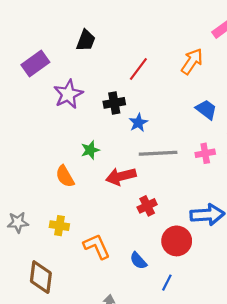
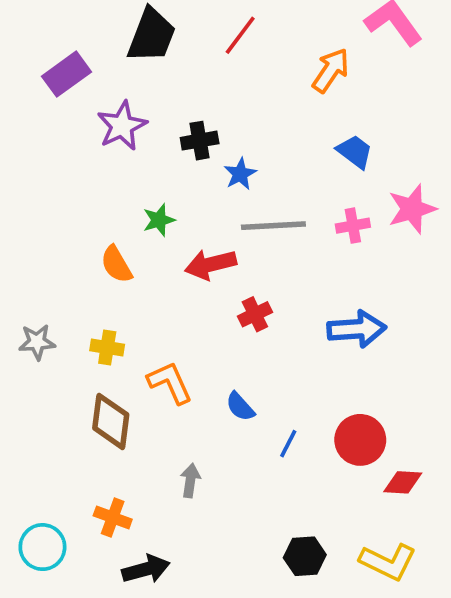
black trapezoid: (86, 41) -> (151, 35), size x1.5
red line: (138, 69) -> (240, 35), moved
red circle: (177, 241) -> (360, 440), moved
brown diamond: (41, 277) -> (111, 421), moved

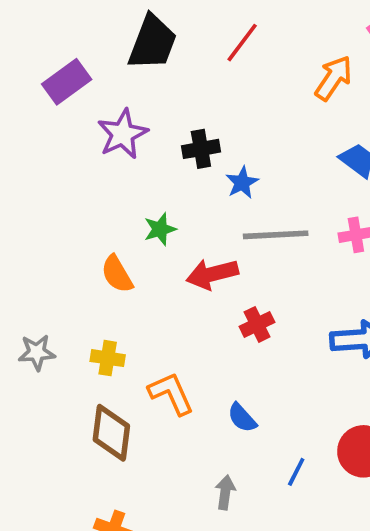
blue line: (288, 444) -> (296, 472), moved
gray arrow: (190, 481) -> (225, 492), moved

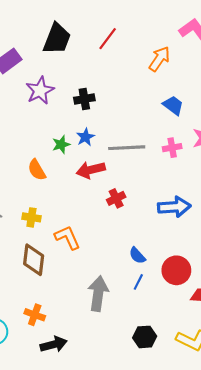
blue star: (242, 183) -> (85, 137), moved
blue semicircle: (242, 418) -> (137, 256), moved
gray arrow: (225, 492) -> (98, 294), size x1.8

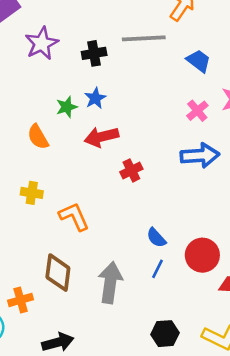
gray line: (127, 148) -> (144, 38), moved
pink cross: (172, 148) -> (197, 111), turned -30
blue arrow: (174, 207) -> (200, 156), moved
brown diamond: (34, 260) -> (58, 273), moved
orange cross: (35, 315) -> (21, 300), moved, turned -36

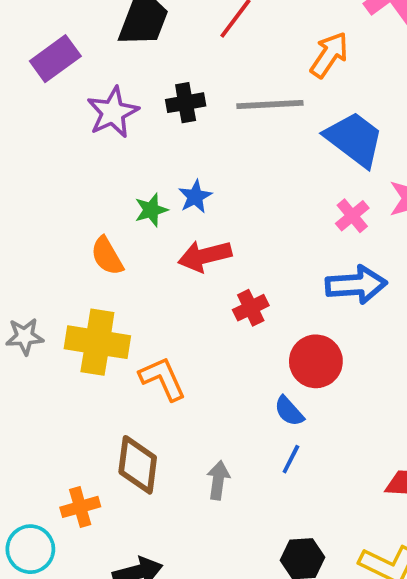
black cross: (94, 53) -> (186, 103), moved
blue trapezoid: (199, 61) -> (354, 139), size x1.6
yellow cross: (32, 193) -> (97, 342), size x1.8
red circle: (202, 255) -> (316, 361), moved
gray arrow: (110, 283) -> (218, 480), size x0.6

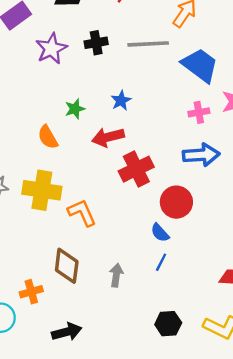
blue star: (195, 197) -> (121, 101), moved
pink cross: (352, 216) -> (199, 112), turned 30
red cross: (251, 308) -> (136, 169), size x1.6

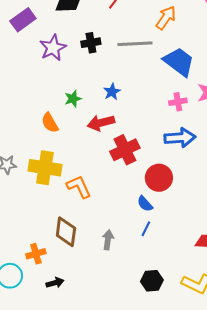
black arrow: (67, 332) -> (55, 283), moved, size x0.7

